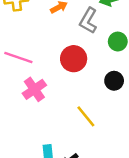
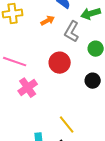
yellow line: (86, 116) -> (67, 125), moved

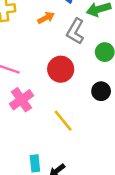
yellow line: (67, 125) -> (63, 121), moved

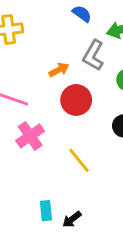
orange arrow: (46, 18) -> (59, 70), moved

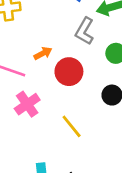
orange arrow: (59, 70) -> (43, 53), moved

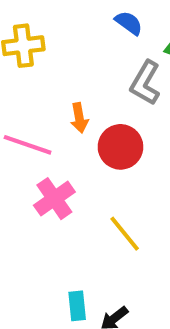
orange arrow: (43, 53) -> (79, 118), turned 108

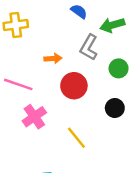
orange arrow: (79, 118) -> (53, 58), moved, turned -84

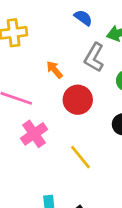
orange arrow: (53, 58) -> (55, 70), turned -126

